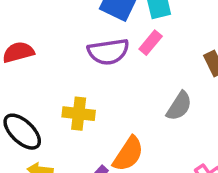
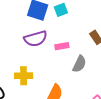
pink rectangle: (151, 43) -> (62, 46), moved, turned 48

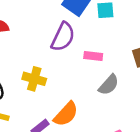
purple semicircle: (36, 39) -> (63, 37), turned -65

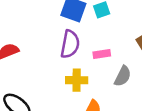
yellow cross: (34, 79) -> (77, 80), moved

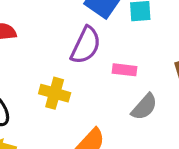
yellow cross: (77, 80) -> (55, 93), moved

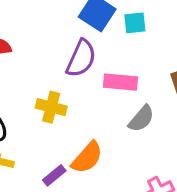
pink rectangle: (124, 70) -> (121, 82), size x1.4

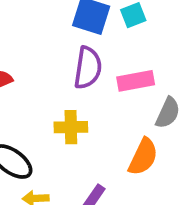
orange semicircle: (87, 158) -> (143, 157), moved

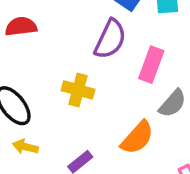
pink rectangle: (136, 81) -> (151, 65), turned -76

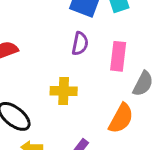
purple semicircle: (110, 39) -> (80, 44), size x0.7

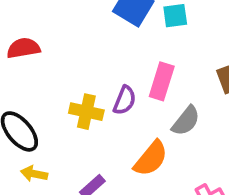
purple semicircle: (80, 44) -> (125, 100), moved

